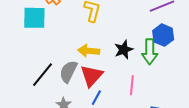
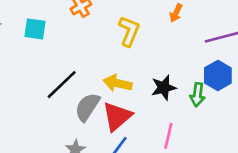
cyan square: (34, 18) -> (35, 29), moved, size x0.7
green arrow: (150, 52) -> (198, 95), size x0.7
black line: (42, 75) -> (62, 85), moved

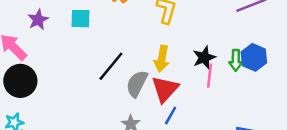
blue hexagon: (218, 75) -> (254, 57), moved
yellow arrow: (118, 83) -> (162, 59), turned -85
pink line: (168, 136) -> (209, 76), moved

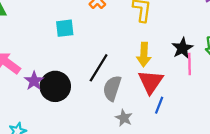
purple star: (38, 20) -> (34, 81), moved
black circle: (20, 81) -> (55, 86), moved
gray semicircle: (137, 84) -> (112, 88), moved

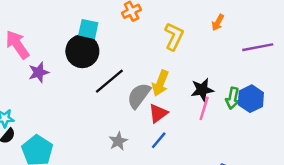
red triangle: (151, 82) -> (158, 113), size x0.7
black circle: (55, 86) -> (82, 51), moved
gray semicircle: (112, 88) -> (139, 96), moved

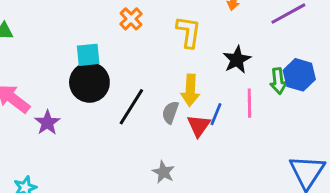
black star: (202, 90) -> (237, 60), moved
gray semicircle: (139, 96) -> (170, 112), size x0.7
blue line: (159, 140) -> (216, 114), moved

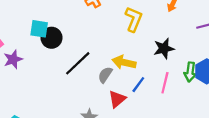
cyan square: (88, 55) -> (39, 29), moved
black circle: (89, 82) -> (51, 38), size x0.7
yellow arrow: (190, 90) -> (124, 62), turned 85
red triangle: (199, 126) -> (117, 99), moved

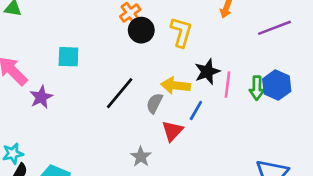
black circle: (51, 38) -> (141, 30), moved
black star: (164, 49) -> (207, 72), moved
pink line: (165, 83) -> (227, 85), moved

